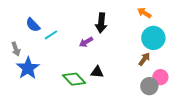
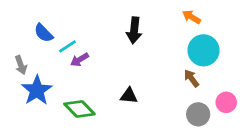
purple arrow: (86, 42) -> (79, 60), moved
brown arrow: (144, 59) -> (192, 78), turned -72
pink circle: (160, 77) -> (226, 102), moved
green diamond: (74, 79) -> (79, 109), moved

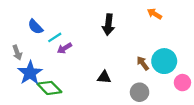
cyan circle: (204, 50) -> (164, 61), moved
brown arrow: (192, 78) -> (143, 63), moved
green diamond: (79, 109) -> (49, 88), moved
gray circle: (198, 114) -> (140, 92), moved

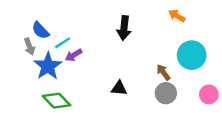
gray arrow: (17, 52) -> (29, 46), moved
cyan circle: (164, 61) -> (192, 55), moved
blue star: (30, 73) -> (48, 66), moved
gray circle: (140, 92) -> (166, 93), moved

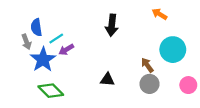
blue semicircle: (40, 31) -> (36, 27), turned 35

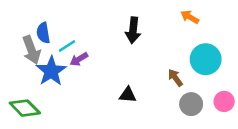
gray arrow: (26, 42) -> (31, 50), size x1.5
gray circle: (149, 84) -> (191, 104), moved
green diamond: (51, 91) -> (25, 108), moved

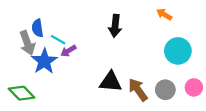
cyan line: (67, 46) -> (58, 40), turned 63
brown arrow: (175, 78) -> (138, 90), moved, size x1.5
black triangle: (128, 95) -> (111, 82), size x1.5

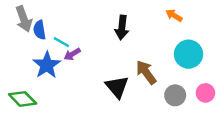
gray arrow: (27, 43) -> (24, 19), moved
black triangle: (111, 82) -> (117, 87), turned 45
brown arrow: (138, 90) -> (146, 72), moved

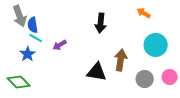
cyan line: (61, 42) -> (36, 38), moved
blue star: (47, 65) -> (28, 54), moved, size x0.7
brown arrow: (146, 72) -> (121, 60), turned 45
black triangle: (117, 87) -> (97, 72), turned -40

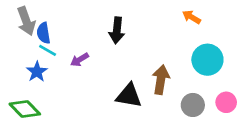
black arrow: (101, 23) -> (117, 30), moved

